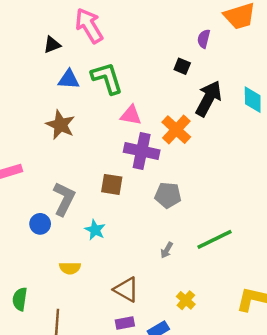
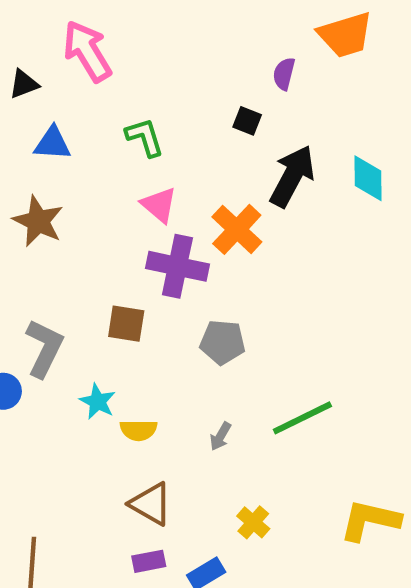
green L-shape: (107, 78) -> (145, 137), moved, size x0.7
pink triangle: (131, 115) -> (159, 205), turned 30
yellow semicircle: (70, 268) -> (139, 430), moved

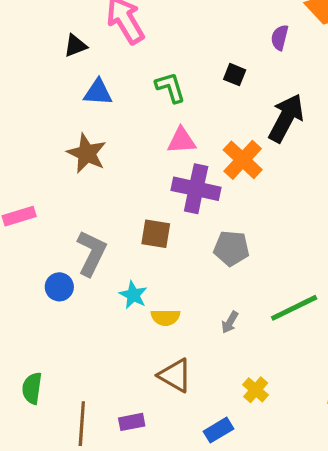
black square: (247, 121) -> (235, 75), moved
pink triangle: (159, 205) -> (182, 141), turned -44
purple rectangle: (149, 561) -> (132, 422), moved

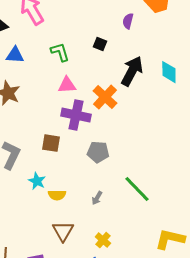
green line: (294, 308) -> (137, 189), turned 72
brown triangle: (175, 375) -> (63, 231), turned 30
yellow cross: (256, 390) -> (103, 240), moved

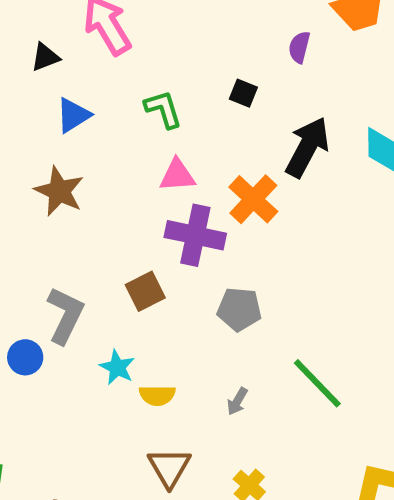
blue triangle: (15, 55) -> (73, 115), turned -36
brown square: (51, 143) -> (145, 291), turned -36

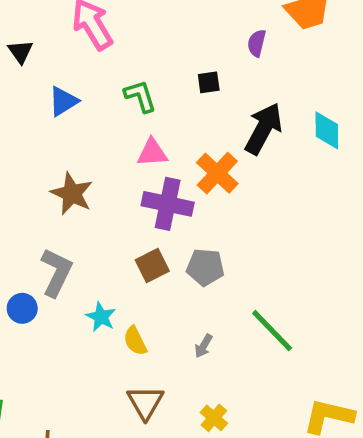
black triangle: (45, 57) -> (20, 52), moved, turned -44
black square: (243, 93) -> (209, 82), turned -30
brown star: (59, 191) -> (72, 194), moved
brown square: (145, 291) -> (152, 266), moved
yellow semicircle: (157, 395) -> (135, 341), turned 64

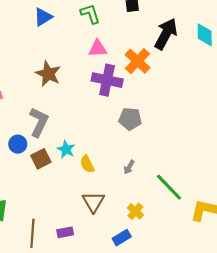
brown square: (152, 266) -> (41, 159), moved
green line: (272, 331) -> (169, 187), moved

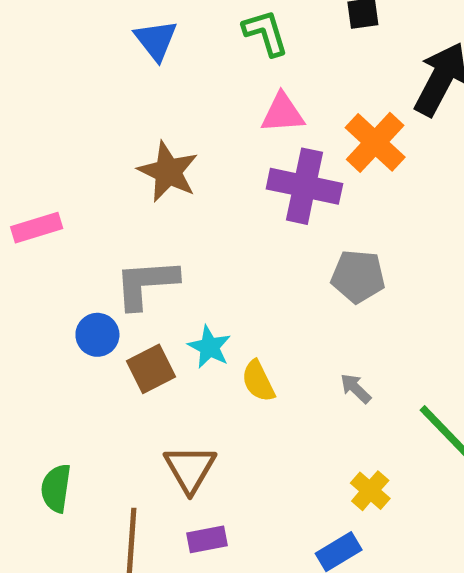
blue triangle: (43, 17) -> (156, 40), turned -36
gray L-shape: (39, 122) -> (146, 284), turned -120
gray arrow: (129, 167) -> (356, 388), turned 104
brown triangle: (93, 202) -> (190, 469), moved

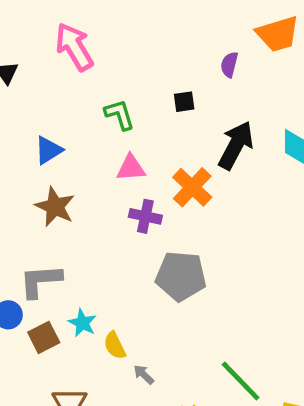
blue triangle: (156, 40) -> (49, 150), moved, turned 36
purple cross: (304, 186) -> (145, 216), size x0.7
gray pentagon: (358, 276) -> (181, 276), size x1.4
gray arrow: (356, 388) -> (144, 375), moved

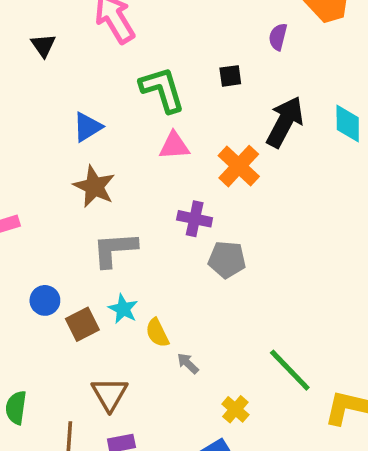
green L-shape: (120, 115) -> (162, 90), size x1.4
purple cross: (145, 216) -> (195, 219), moved
gray pentagon: (181, 276) -> (227, 260), size x0.7
gray L-shape: (40, 281) -> (115, 249), moved

